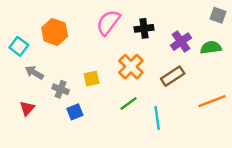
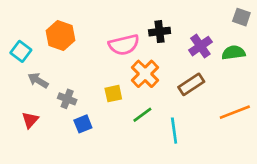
pink semicircle: (108, 22) -> (124, 45), moved, turned -140
yellow square: (92, 79) -> (113, 94), moved

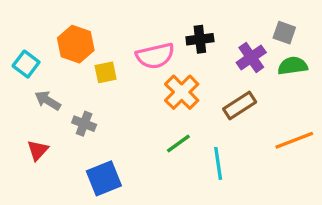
gray square: (241, 17) -> (284, 33), moved
yellow square: (113, 94) -> (106, 72), moved
blue square: (83, 124) -> (104, 178), moved, size x1.5

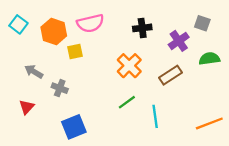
pink semicircle: (155, 56) -> (90, 23), moved
cyan square: (26, 64) -> (18, 24), moved
green semicircle: (293, 66) -> (209, 59), moved
orange line: (294, 140) -> (209, 123), moved

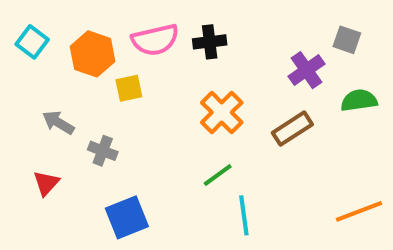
black cross: (142, 28) -> (210, 42), moved
cyan line: (155, 116) -> (244, 215), moved

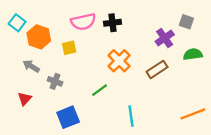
orange hexagon: (93, 54) -> (39, 37), moved
green line: (218, 175) -> (100, 90), moved

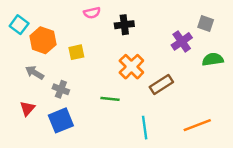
pink semicircle: (83, 22) -> (92, 13), moved, size x0.6
brown rectangle: (157, 69) -> (161, 85), moved
green line: (100, 90) -> (110, 99), turned 42
orange line: (193, 114) -> (197, 125), moved
blue square: (68, 117) -> (61, 120), moved

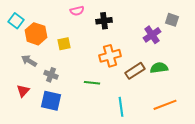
green semicircle: (213, 59) -> (159, 68), moved
orange cross: (131, 67) -> (110, 56), turned 30
blue square: (61, 120) -> (51, 101), turned 35

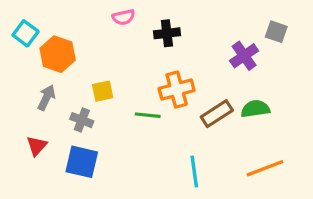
yellow square: (64, 44) -> (103, 91), moved
gray arrow: (29, 61) -> (46, 98), turned 84
green line: (92, 83) -> (148, 115), moved

